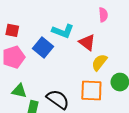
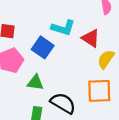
green triangle: (19, 91) -> (35, 83), moved

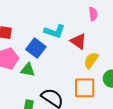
green triangle: (35, 83) -> (28, 70), moved

